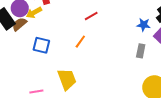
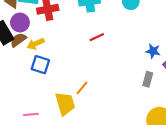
yellow arrow: (34, 13) -> (36, 44), moved
orange line: (80, 42) -> (82, 88), moved

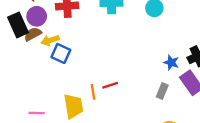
red line: (97, 37) -> (110, 85), moved
blue square: (40, 65) -> (61, 53), moved
orange line: (82, 88) -> (93, 92), turned -56

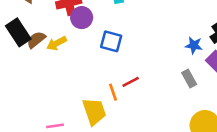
purple circle: (37, 16) -> (82, 18), moved
blue square: (61, 53) -> (111, 41), moved
gray rectangle: (162, 91) -> (189, 79), turned -42

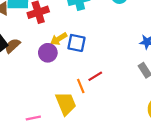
purple circle: (82, 18) -> (48, 53), moved
yellow arrow: (57, 43) -> (59, 39), moved

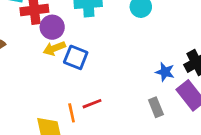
purple circle: (48, 53) -> (52, 27), moved

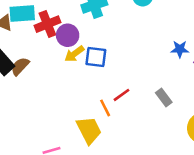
gray rectangle: (156, 107) -> (164, 97), moved

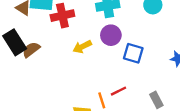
purple circle: (68, 35) -> (111, 35), moved
blue square: (96, 57) -> (133, 53), moved

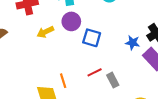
red line: (119, 91) -> (95, 72), moved

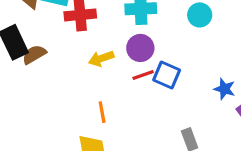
red line: (95, 72) -> (143, 75), moved
orange line: (63, 81) -> (102, 112), moved

